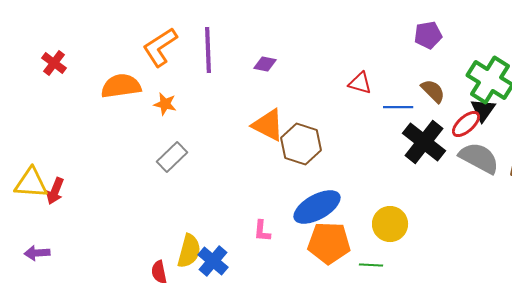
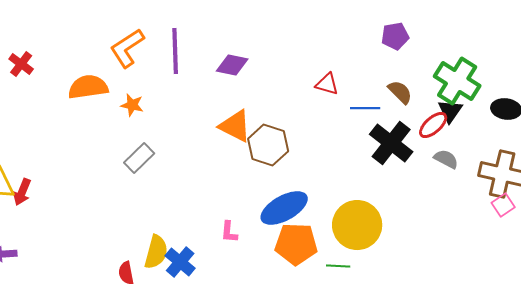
purple diamond: (265, 64) -> (232, 65), size x1.4
gray semicircle: (479, 158) -> (446, 159), size x0.6
yellow circle: (390, 224) -> (357, 225), size x1.4

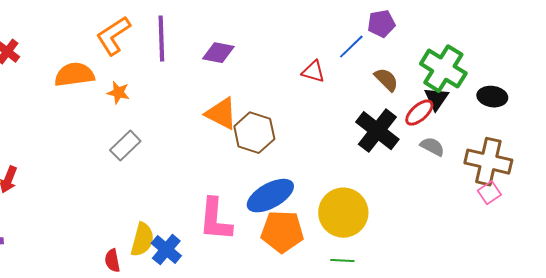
blue line: (365, 108) -> (351, 47), moved, turned -44
pink L-shape: (229, 232) -> (215, 220), size x2.0
green line: (338, 266) -> (342, 261), moved

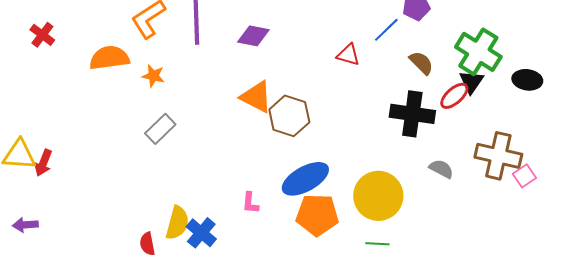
black cross: (377, 131) -> (412, 114), turned -30
gray semicircle: (432, 147) -> (441, 169), moved
brown cross: (488, 162) -> (498, 156), moved
pink L-shape: (215, 220) -> (250, 203), size x0.5

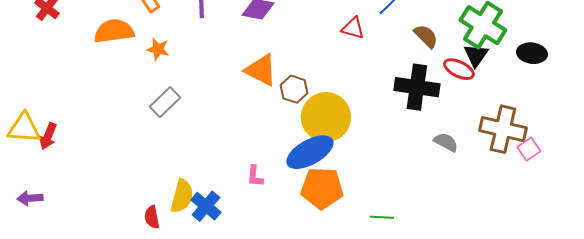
red ellipse: (454, 96) -> (459, 69), turned 68
brown hexagon: (289, 116) -> (294, 89), size x0.7
yellow circle: (378, 196) -> (326, 117), moved

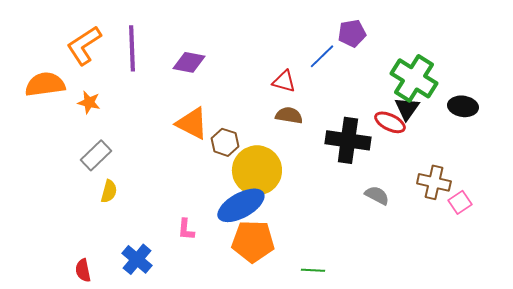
brown semicircle: (426, 36) -> (289, 115), moved, turned -36
brown cross: (503, 129) -> (434, 182), size x0.7
yellow semicircle: (182, 196) -> (109, 191), moved, size x0.7

